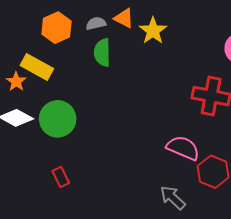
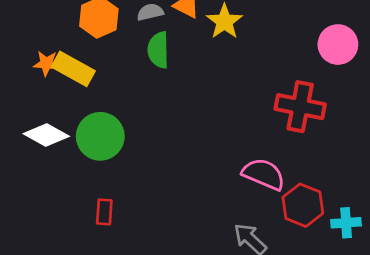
orange star: (16, 82) -> (46, 63), moved, turned -30
red rectangle: (61, 177) -> (104, 212), turned 30

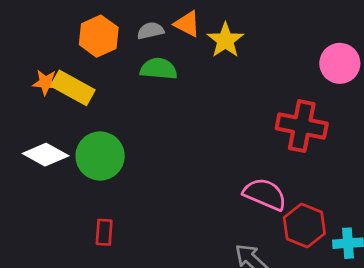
green semicircle: (158, 50) -> (159, 69), turned 96

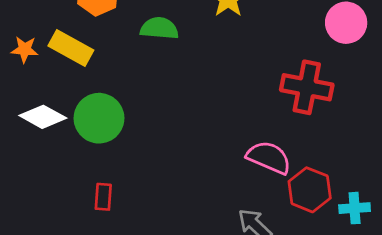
orange star: (46, 82) -> (25, 49), moved

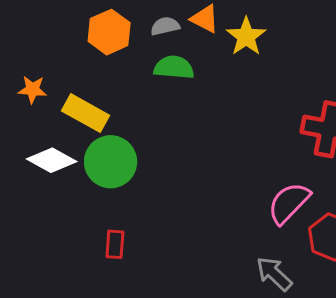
yellow rectangle: (71, 48) -> (85, 113), moved
pink semicircle: (269, 157) -> (289, 203), turned -69

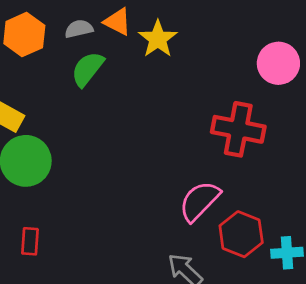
green semicircle: (174, 67) -> (87, 69), turned -57

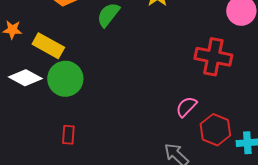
pink semicircle: (199, 201) -> (186, 107), size x0.7

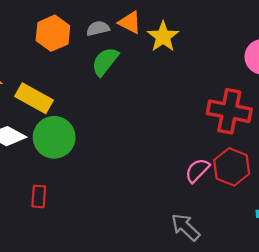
red hexagon: (215, 130) -> (232, 167), moved
red rectangle: (68, 135) -> (39, 196), moved

